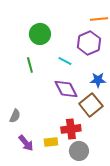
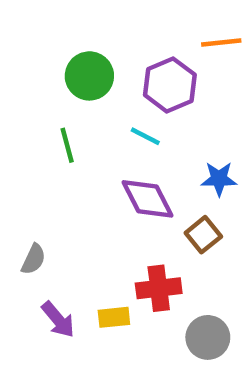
purple hexagon: (89, 43) -> (170, 85), moved
brown square: (91, 105) -> (203, 235), size x0.7
gray circle: (79, 151) -> (208, 337), moved

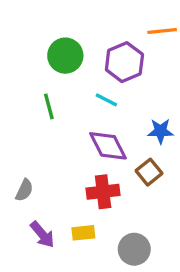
red cross: (159, 288) -> (103, 192), moved
gray circle: (208, 337) -> (134, 249), moved

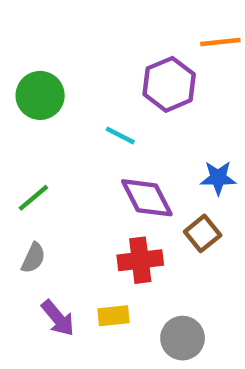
green circle: (65, 56) -> (40, 95), moved
cyan line: (106, 100) -> (120, 136), moved
green line: (49, 106) -> (33, 198), moved, turned 65

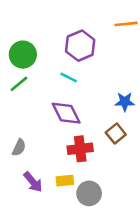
purple hexagon: (169, 84) -> (80, 46), moved
green line: (33, 198) -> (19, 84), moved
purple diamond: (147, 198) -> (66, 113), moved
gray circle: (183, 338) -> (89, 193), moved

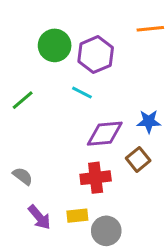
green circle: (23, 55) -> (55, 45), moved
purple diamond: (66, 113) -> (105, 134), moved, turned -68
gray semicircle: (19, 148) -> (23, 176), turned -78

